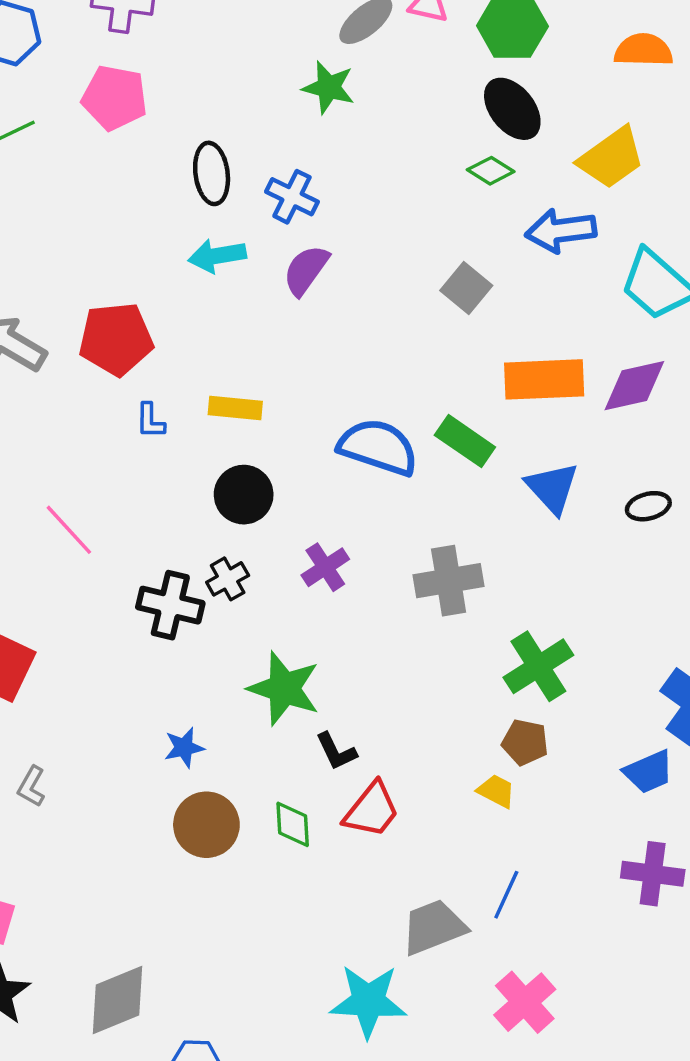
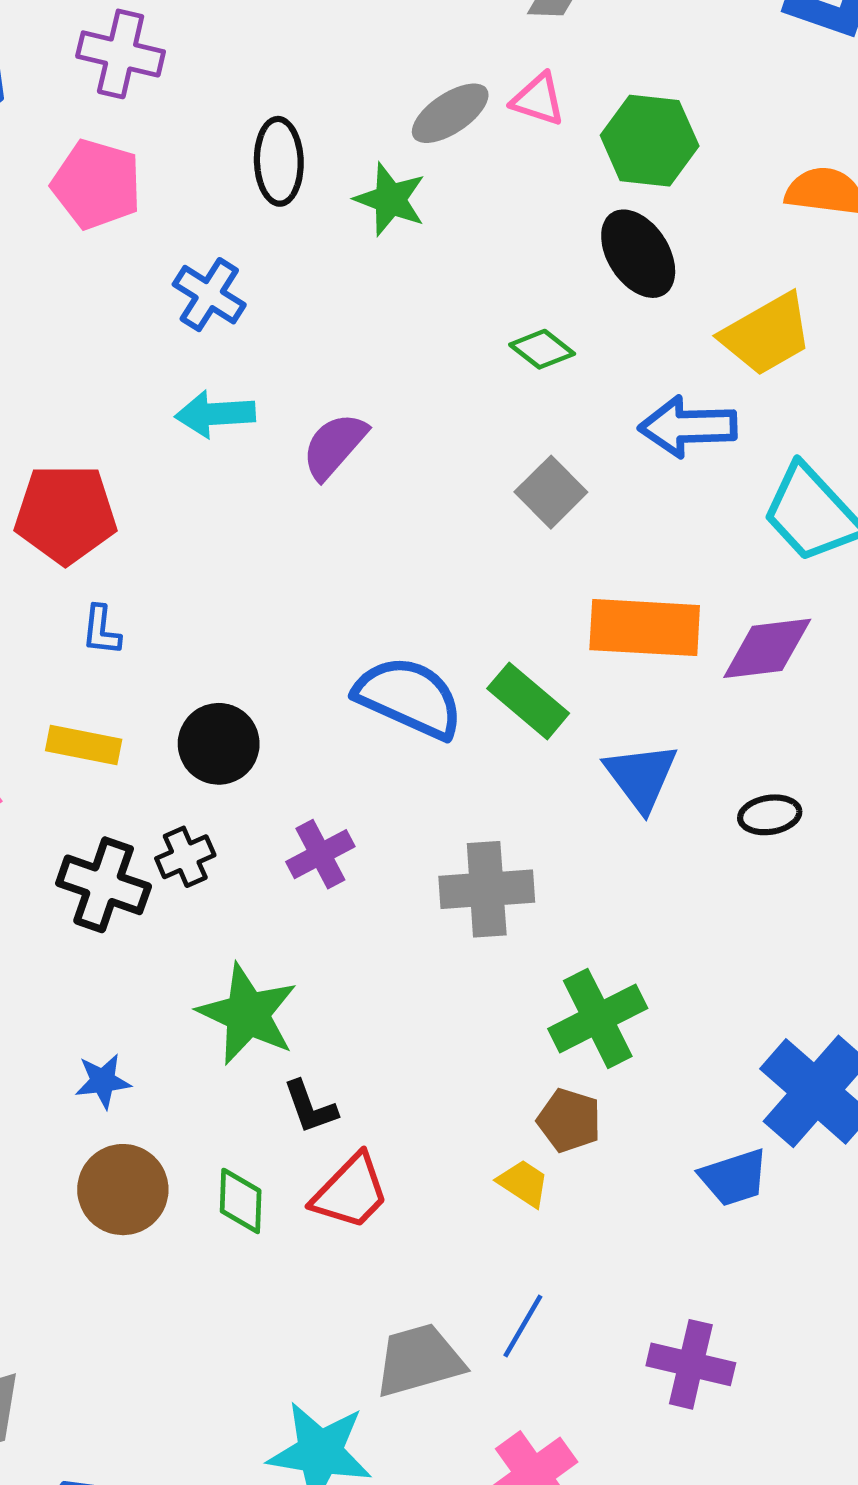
green diamond: (491, 171) -> (542, 349), moved
black ellipse: (212, 173) -> (279, 161), moved
blue cross: (292, 197) -> (209, 295), moved
yellow rectangle: (235, 408) -> (84, 745), moved
purple cross: (653, 874) -> (691, 1364), moved

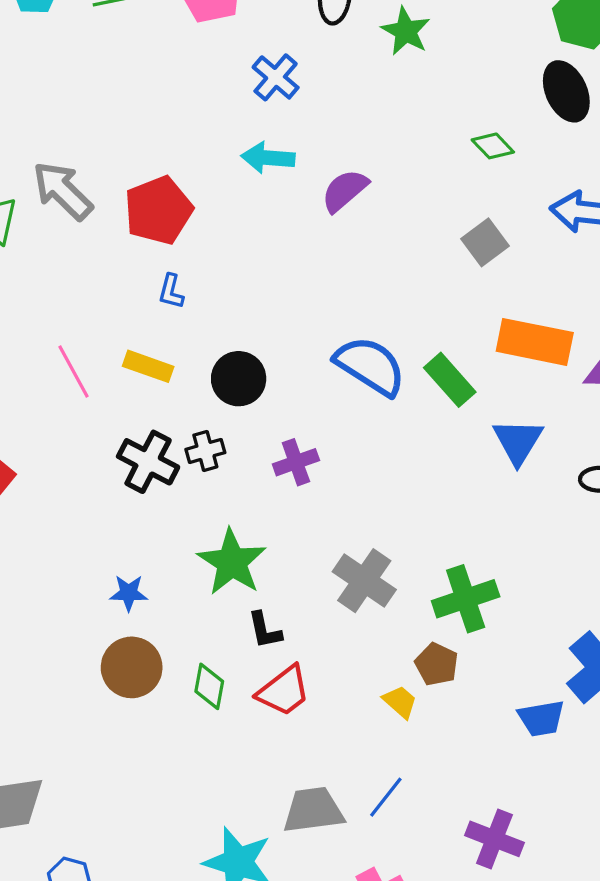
red pentagon: (66, 514) -> (158, 210), turned -30
gray cross: (487, 889) -> (364, 581), moved, turned 30

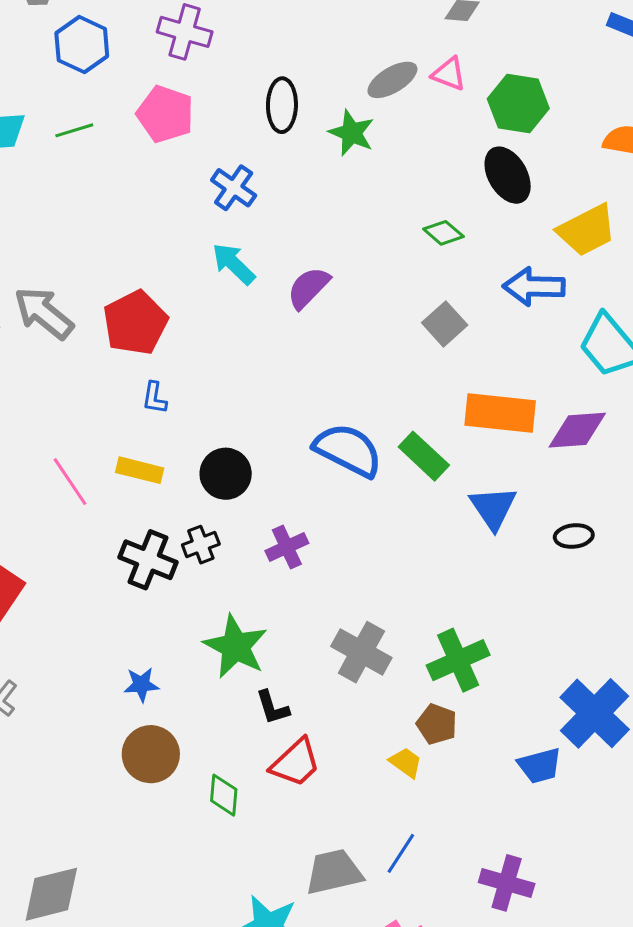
cyan arrow: (268, 158) -> (234, 264), turned 45
green diamond: (209, 686) -> (224, 795), moved

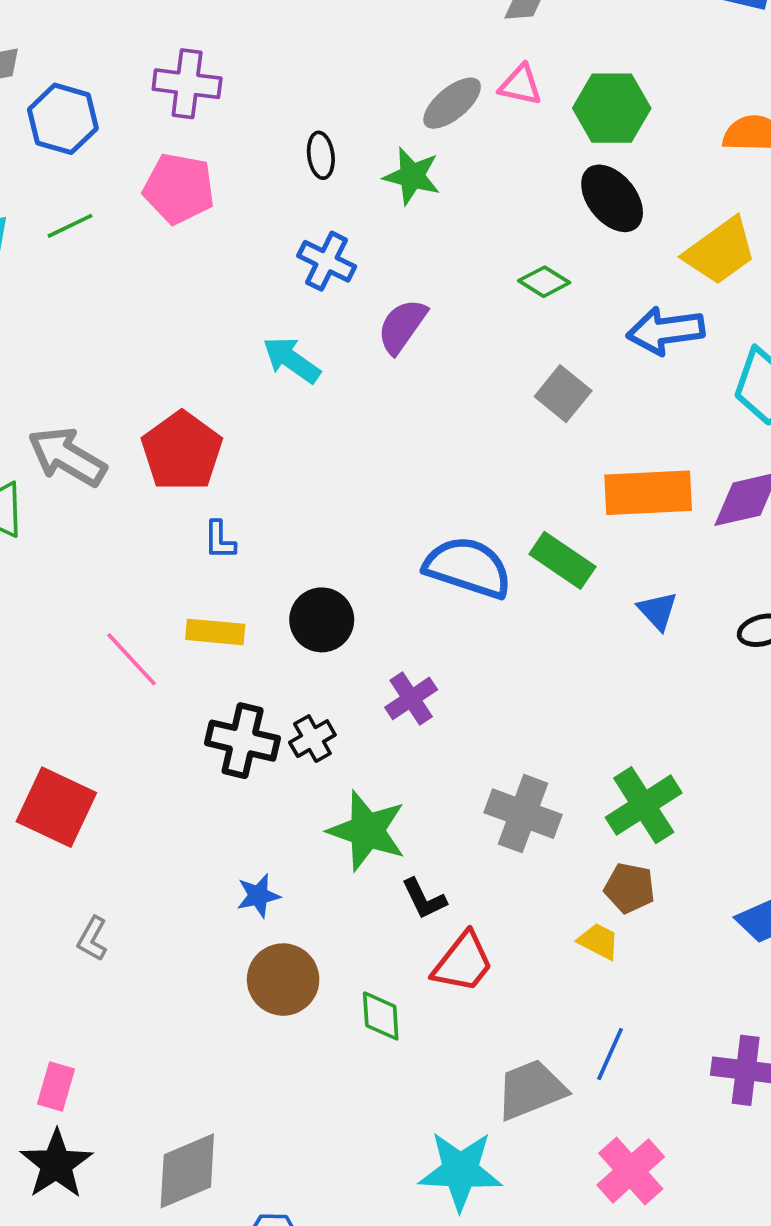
black ellipse: (282, 105) -> (321, 155), size x0.7
blue cross: (234, 188) -> (327, 261), moved
purple semicircle: (308, 288) -> (402, 326), moved
blue triangle: (493, 508) -> (658, 611), size x0.7
black cross: (201, 545) -> (312, 739), moved

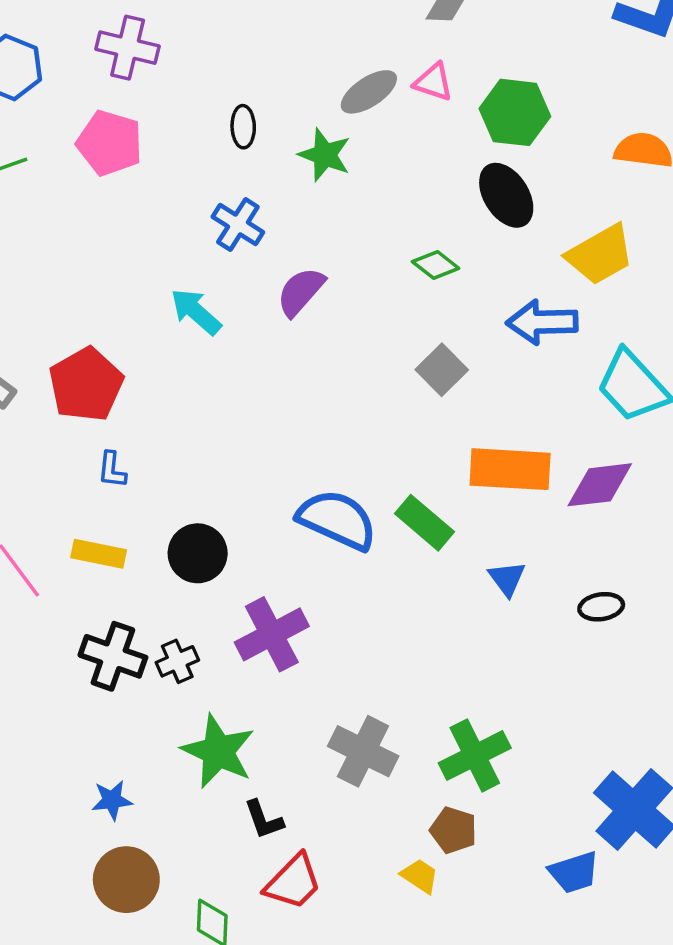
purple cross: (411, 698) -> (272, 634), size x1.5

